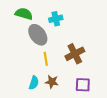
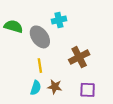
green semicircle: (24, 14) -> (13, 26), moved
yellow line: (46, 59) -> (40, 66), moved

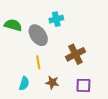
cyan semicircle: (36, 88) -> (24, 83), moved

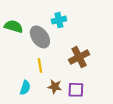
purple square: (83, 85) -> (76, 90), moved

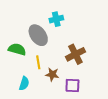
green semicircle: (14, 26) -> (17, 49), moved
brown star: (55, 87) -> (52, 74), moved

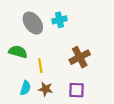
gray ellipse: (38, 35) -> (33, 23), moved
brown star: (52, 74) -> (46, 89), moved

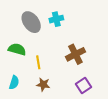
cyan semicircle: (25, 88) -> (14, 83), moved
purple square: (77, 90) -> (84, 86), moved, turned -35

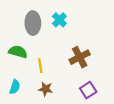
cyan cross: (56, 19) -> (59, 20), turned -32
gray ellipse: (31, 22) -> (33, 23), turned 35

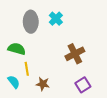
yellow line: (40, 66) -> (27, 69), moved
cyan semicircle: (15, 87) -> (14, 82), turned -56

